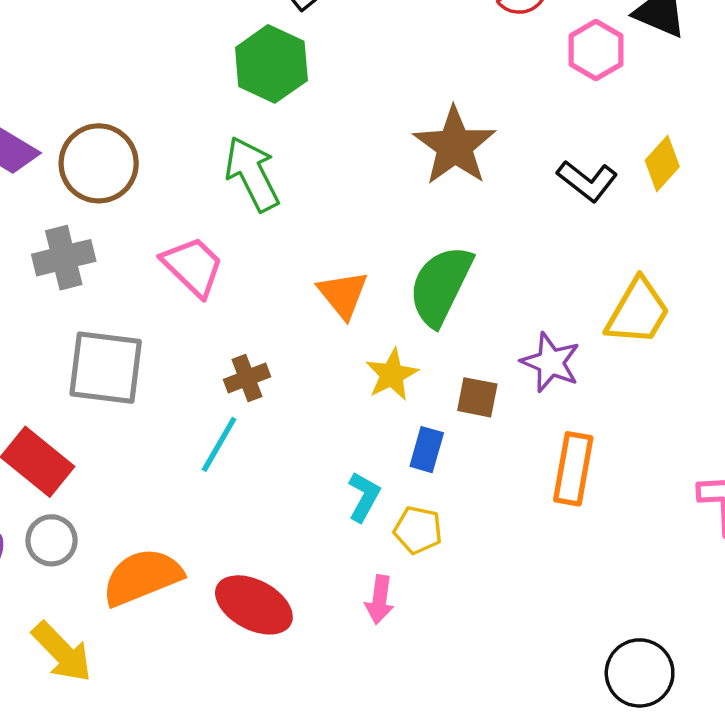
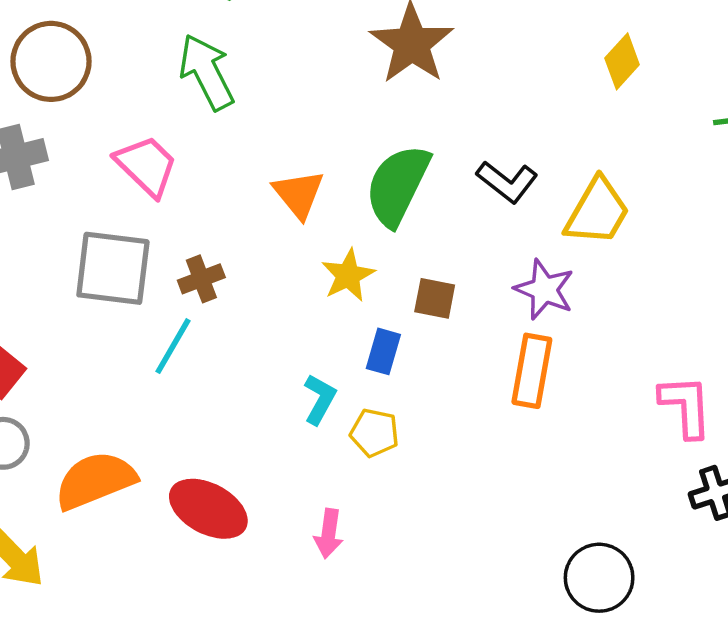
black L-shape: (587, 181) -> (507, 182), moved
purple star: (551, 362) -> (544, 290), moved
gray square: (106, 368) -> (113, 268), moved
pink arrow: (380, 600) -> (329, 533), moved

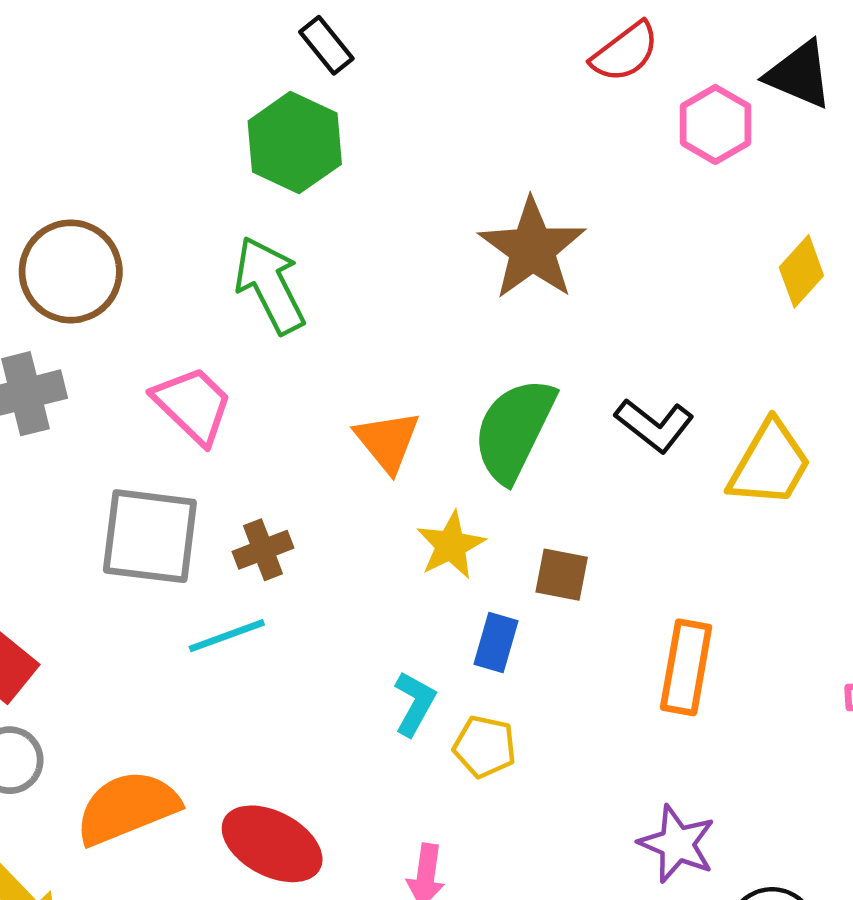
purple star: (544, 290) -> (677, 844), moved
cyan line: (173, 346) -> (227, 636), turned 40

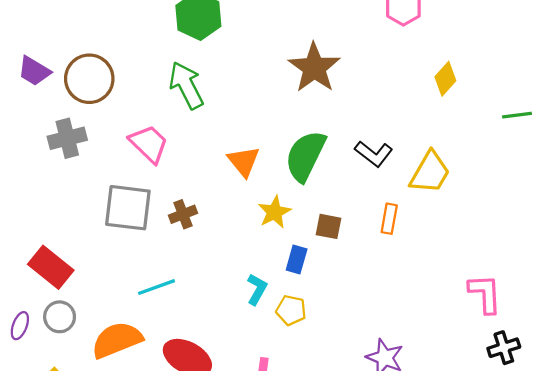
cyan line: (227, 636) -> (157, 287), moved
orange rectangle: (686, 667) -> (389, 219), moved, size x0.7

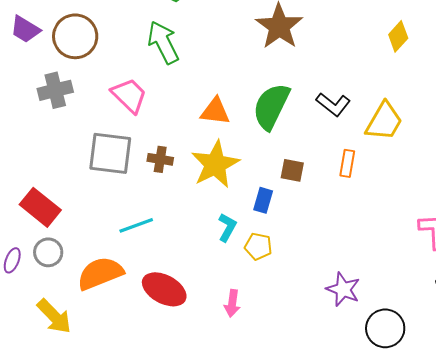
orange triangle: (244, 161) -> (215, 111), turned -44
yellow star: (274, 212) -> (215, 164), moved, size x1.6
brown cross: (183, 214) -> (160, 159), turned 30

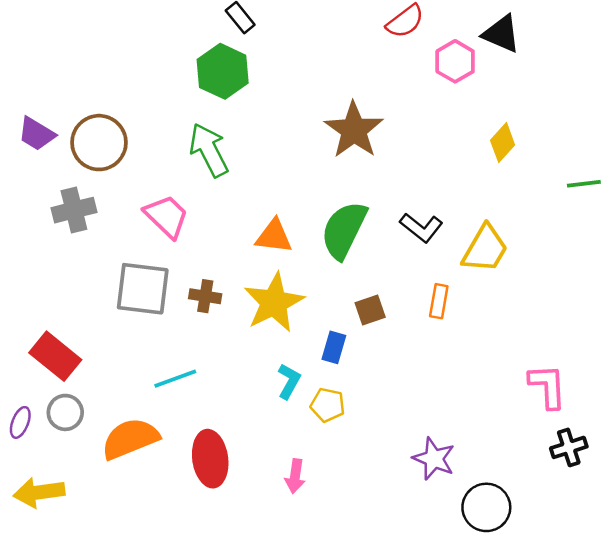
brown square: (292, 170) -> (370, 310), turned -30
red ellipse: (164, 289) -> (210, 459), turned 54
yellow arrow: (54, 316) -> (39, 492), moved, turned 126

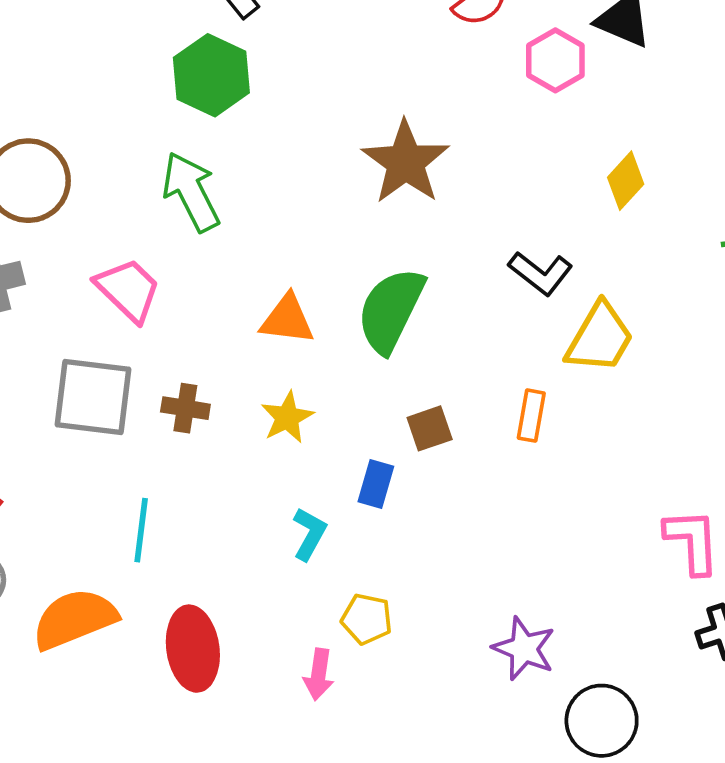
black L-shape: (421, 228) -> (541, 273), moved
yellow star: (274, 302) -> (287, 417), size x0.6
cyan line: (175, 379) -> (141, 530), turned -63
yellow pentagon: (328, 405) -> (367, 619), moved

